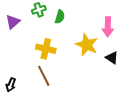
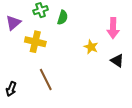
yellow star: (87, 45) -> (91, 47), size x0.6
yellow cross: (46, 49) -> (35, 42), moved

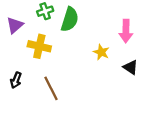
green semicircle: (63, 18) -> (70, 19), size x1.5
black arrow: (11, 89) -> (16, 80), moved

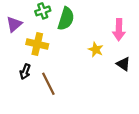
black arrow: (16, 80) -> (25, 72), moved

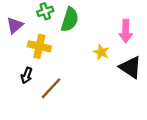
black triangle: (123, 64) -> (130, 67), size x1.5
brown line: (48, 84) -> (51, 88), turned 70

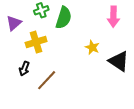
pink arrow: (126, 31) -> (113, 17), moved
yellow cross: (39, 46) -> (36, 42), turned -30

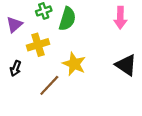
yellow star: (92, 47) -> (74, 64), moved, size x1.5
black arrow: (24, 69) -> (16, 68), moved

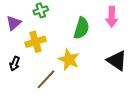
green semicircle: (67, 19) -> (81, 28), moved

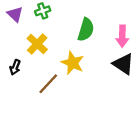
pink arrow: (112, 17) -> (122, 36), moved
purple triangle: (14, 23) -> (15, 14), moved, turned -35
yellow cross: (35, 42) -> (37, 44), turned -30

